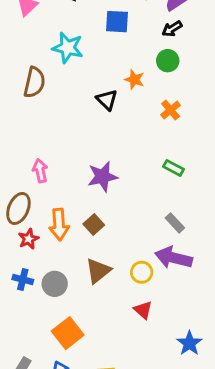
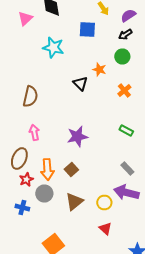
brown semicircle: (34, 82) -> (30, 96), moved
gray circle: (55, 284) -> (44, 194), moved

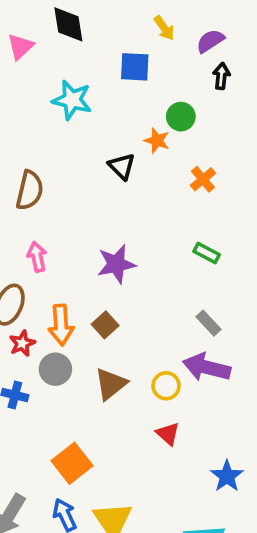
black arrow: (125, 34) -> (221, 76), moved, turned 128
green circle: (122, 56) -> (181, 117), moved

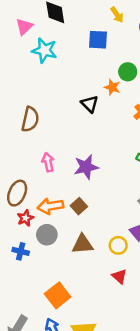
cyan star: (72, 100) -> (44, 50), moved
pink arrow: (37, 257) -> (48, 162), moved
orange arrow: (61, 325) -> (50, 206), turned 85
brown triangle: (111, 384) -> (83, 244), turned 35

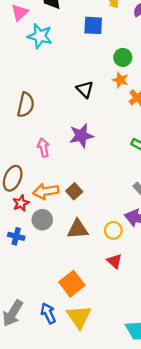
orange star: (112, 87) -> (120, 80), moved
purple star: (86, 167) -> (81, 136), moved
orange square: (58, 295) -> (72, 284), moved

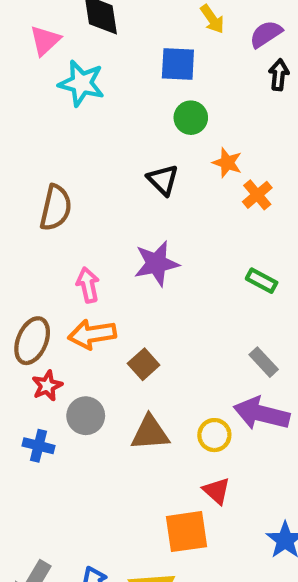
green circle: (123, 57) -> (191, 118), moved
orange arrow: (46, 191) -> (92, 334), moved
orange square: (72, 284) -> (187, 532), moved, turned 30

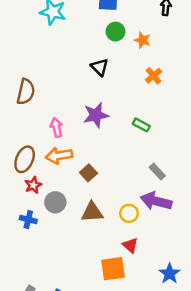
orange star: (227, 163) -> (142, 40), moved
brown semicircle: (56, 208) -> (26, 92), moved
green rectangle: (262, 281) -> (141, 125), moved

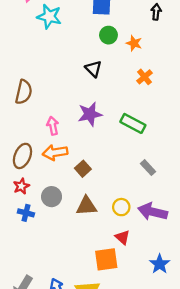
green rectangle: (141, 125) -> (133, 123), size x1.5
red star: (33, 185) -> (21, 186), moved
purple arrow: (156, 201) -> (153, 212), moved

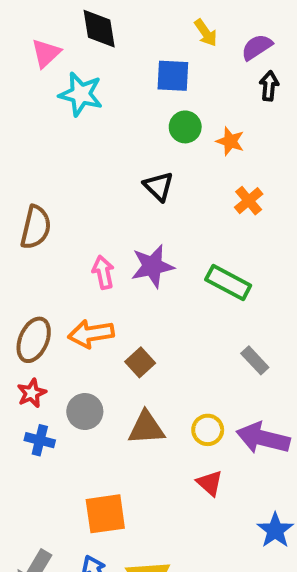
pink arrow: (53, 126) -> (103, 272), moved
orange square: (106, 259) -> (105, 514), moved

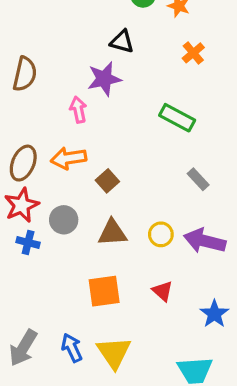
black triangle: (159, 186) -> (122, 42), turned -30
purple star: (152, 266) -> (104, 79), moved
red star: (32, 393) -> (22, 205), size x1.5
red triangle: (210, 483) -> (163, 291), moved
orange square: (105, 514) -> (104, 291), moved

